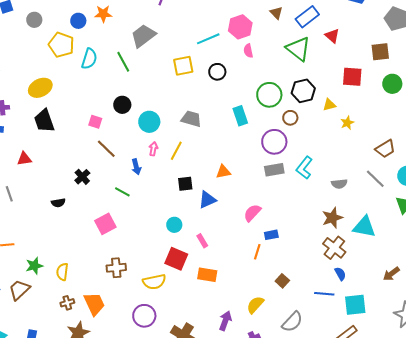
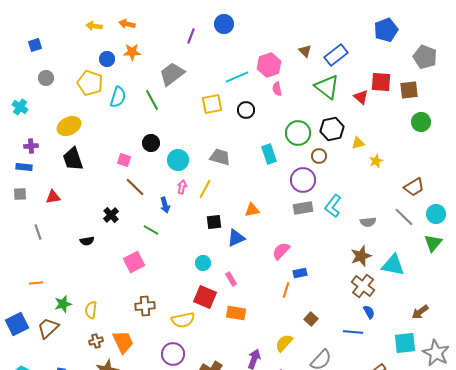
gray circle: (34, 20) -> (46, 78), moved
red triangle: (332, 36) -> (361, 97), moved
red square: (352, 77) -> (381, 82), moved
cyan square: (355, 305) -> (405, 343), moved

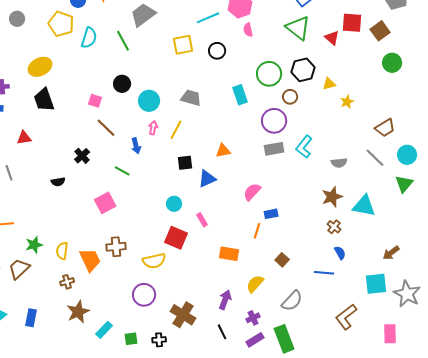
brown square: (409, 90) -> (380, 31), turned -30
brown cross: (363, 286) -> (334, 227), size x0.6
orange rectangle: (236, 313) -> (229, 254), moved
orange trapezoid: (123, 342) -> (90, 260), moved

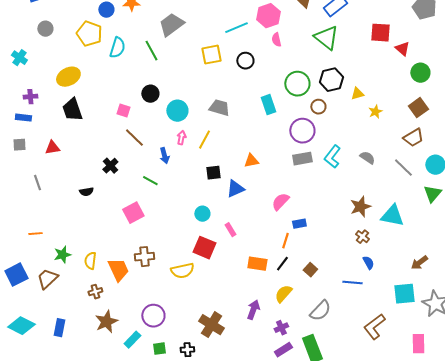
brown square: (380, 31) -> (418, 108), moved
red triangle: (332, 38) -> (402, 49), moved
gray semicircle: (339, 163) -> (367, 158), moved, turned -140
purple circle: (144, 295) -> (153, 316), moved
black line: (222, 332) -> (282, 264), moved, turned 63

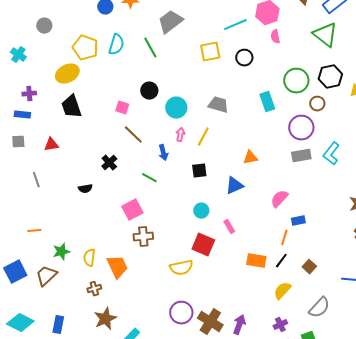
yellow pentagon: (89, 34) -> (85, 48), moved
black square: (213, 173) -> (199, 171), moved
brown cross: (144, 257) -> (143, 237), moved
purple arrow: (253, 310) -> (239, 325), moved
purple circle: (153, 316) -> (181, 313), moved

